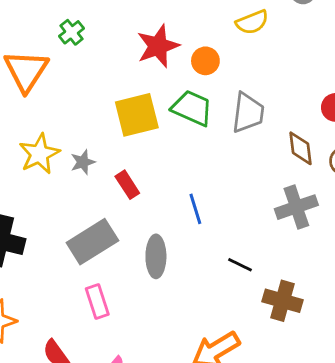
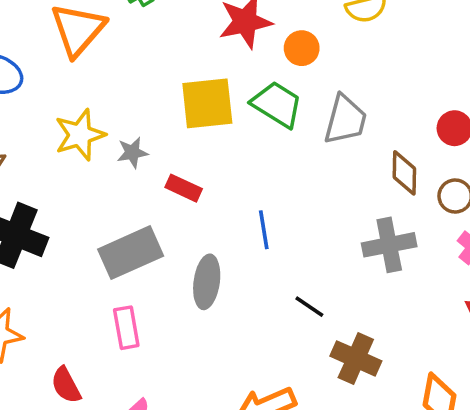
red rectangle: (127, 185) -> (184, 188), turned -40

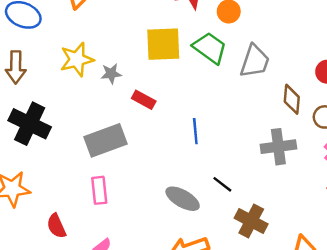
gray ellipse: (207, 282) -> (183, 199), moved, turned -72

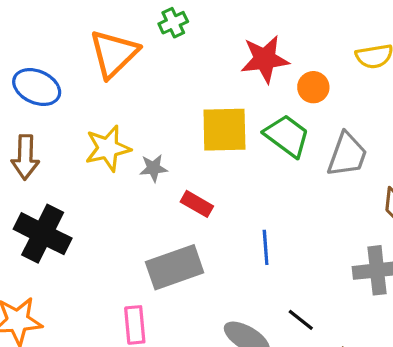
gray rectangle: (106, 140) -> (175, 267), moved

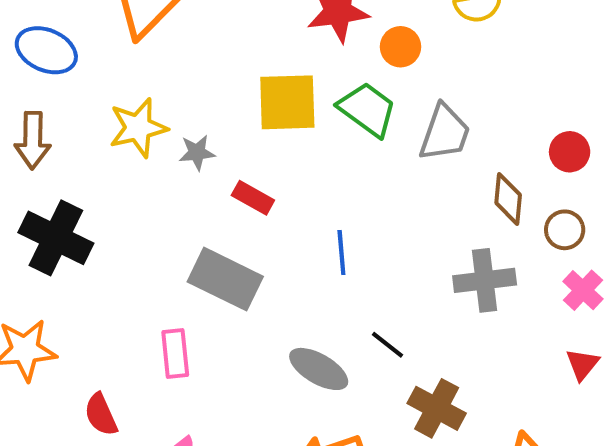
gray rectangle: (175, 267) -> (225, 279), turned 46

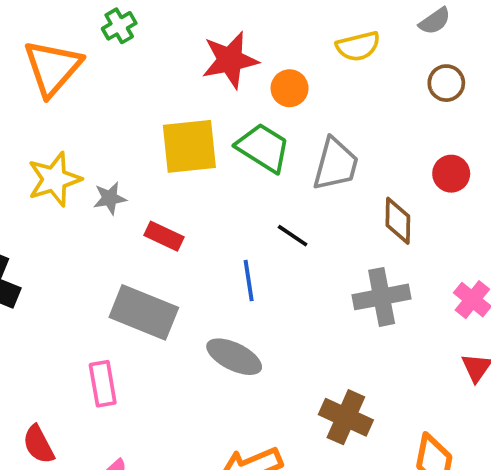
brown circle: (565, 230) -> (446, 83), moved
black line: (387, 345) -> (293, 236), moved
gray ellipse: (319, 369) -> (234, 357), moved

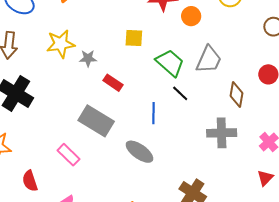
yellow square: (189, 146) -> (134, 38), size x0.6
green trapezoid: (263, 148) -> (170, 63), moved
pink rectangle: (103, 384) -> (69, 155), turned -45

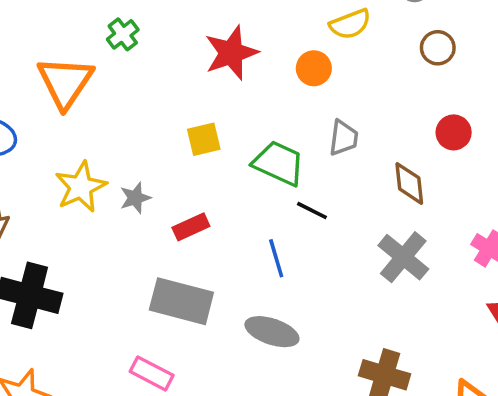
orange circle: (191, 16) -> (314, 68), moved
gray trapezoid: (209, 60) -> (344, 138), size x0.7
red rectangle: (113, 83) -> (191, 227), turned -42
gray cross: (222, 133) -> (403, 257), turned -32

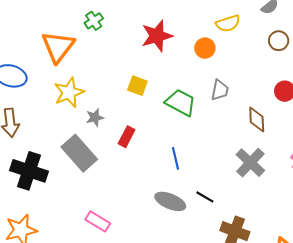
yellow square: (204, 139) -> (137, 86), turned 30
yellow star: (81, 187) -> (69, 92), moved
black line: (312, 210) -> (205, 197), moved
red rectangle: (191, 227) -> (127, 137), turned -42
gray rectangle: (181, 301) -> (79, 153), moved, turned 30

